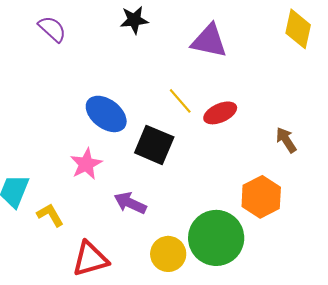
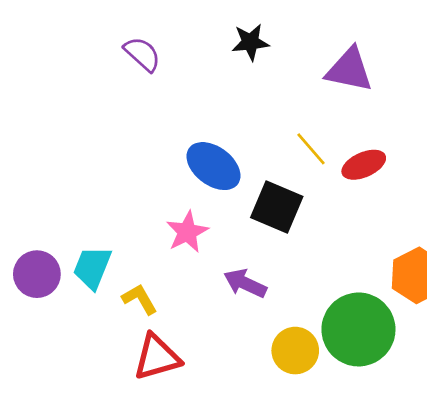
red triangle: (90, 259) -> (157, 357), moved

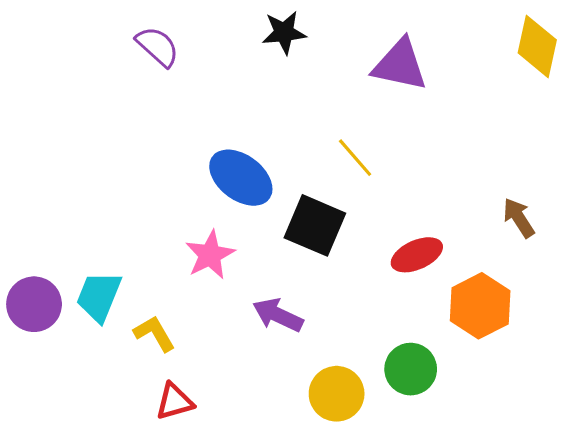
red ellipse: (364, 165) -> (417, 255), moved
green circle: (358, 329) -> (411, 369), size x0.6
red triangle: (157, 357) -> (174, 401), size x0.7

